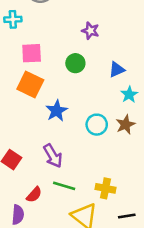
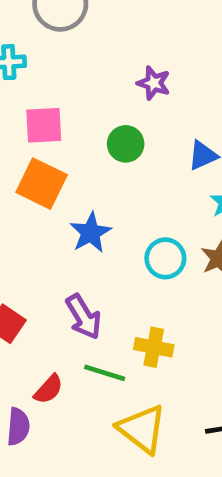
yellow cross: (105, 188) -> (154, 347), moved

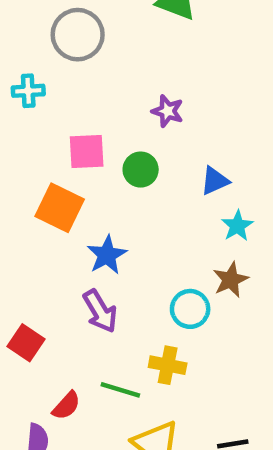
pink square: (44, 125) -> (87, 152), moved
cyan circle: (165, 258) -> (190, 309), moved
purple arrow: (84, 317) -> (100, 311), moved

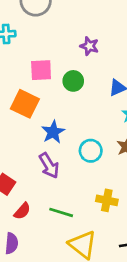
cyan circle: (190, 309) -> (91, 151), moved
yellow cross: (168, 365) -> (107, 200), moved
red semicircle: (66, 406) -> (22, 211), moved

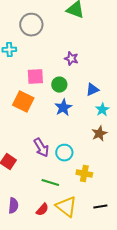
blue star: (53, 132) -> (63, 108), moved
cyan circle: (91, 151) -> (64, 153), moved
red semicircle: (22, 211) -> (42, 210), moved

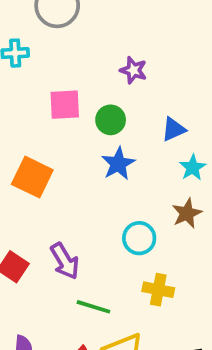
orange square: (23, 102) -> (32, 177), moved
purple arrow: (41, 148) -> (65, 261), moved
cyan circle: (64, 153) -> (139, 238), moved

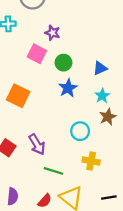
purple star: (133, 70) -> (52, 33), moved
pink square: (65, 105) -> (37, 54), turned 30
cyan star: (193, 168) -> (102, 96), moved

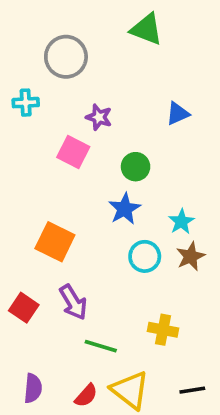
green circle: (63, 63) -> (136, 167), moved
blue triangle: (100, 68) -> (178, 114), moved
orange square: (18, 96) -> (55, 242), moved
cyan circle: (80, 131) -> (145, 256), moved

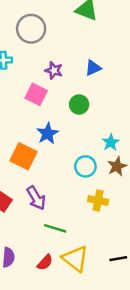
blue triangle: (178, 114) -> (93, 68), moved
blue star: (125, 209) -> (48, 134), moved
yellow cross: (163, 330) -> (98, 201), moved

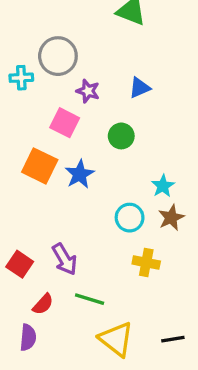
gray circle: (31, 29) -> (58, 56), moved
orange square: (24, 156) -> (40, 166), moved
red semicircle: (45, 262) -> (43, 304), moved

